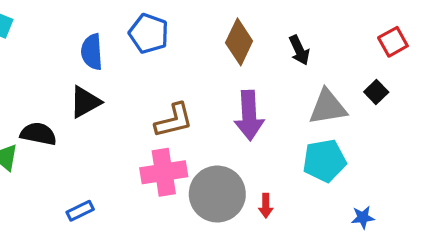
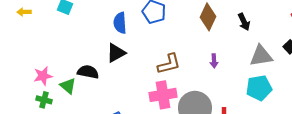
purple arrow: (249, 115) -> (214, 61), size x0.5

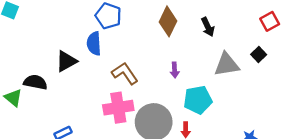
blue semicircle: (120, 23) -> (94, 44), moved
brown L-shape: (169, 64) -> (125, 73), turned -110
cyan pentagon: (259, 88) -> (198, 100), moved

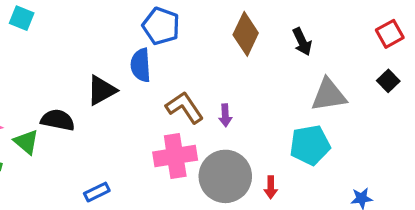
black square: (259, 55) -> (388, 81), moved
purple arrow: (175, 70) -> (225, 115), moved
cyan pentagon: (198, 100) -> (310, 145), moved

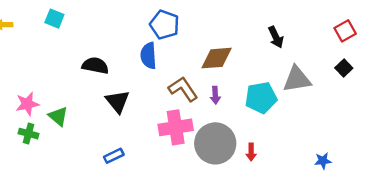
brown diamond: (246, 34) -> (216, 58), moved, turned 60
black triangle: (102, 90) -> (118, 101), moved, turned -40
black semicircle: (58, 120) -> (95, 66), moved
cyan pentagon: (310, 145) -> (261, 98), moved

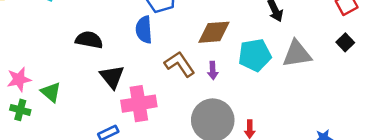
cyan pentagon: (261, 98) -> (255, 55), moved
pink cross: (176, 127) -> (139, 104), moved

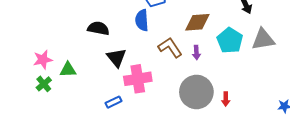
cyan pentagon: (255, 55) -> (230, 40), turned -30
green triangle: (51, 92) -> (68, 70), turned -42
green cross: (20, 110) -> (44, 84), turned 35

